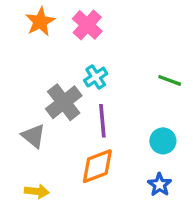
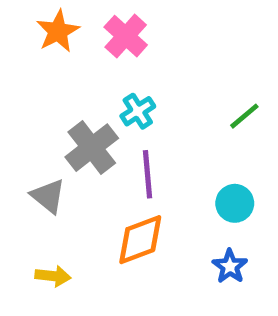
green line: (170, 80) -> (244, 116), turned -60

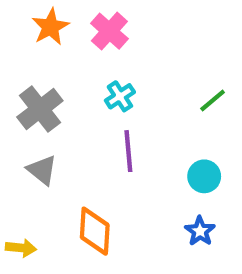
gray cross: (92, 148) -> (40, 109), moved
orange diamond: (140, 240) -> (95, 231), moved, turned -66
yellow arrow: (53, 276) -> (21, 248), moved

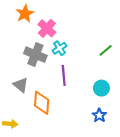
pink cross: (109, 31) -> (47, 28), moved
gray cross: (40, 109) -> (35, 55), moved, turned -30
orange diamond: (95, 231) -> (42, 103), moved

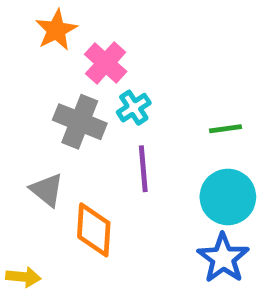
green line: (106, 50) -> (226, 129), moved, turned 32
cyan circle: (101, 88) -> (228, 197), size x1.5
blue star: (99, 115) -> (223, 258), size x1.5

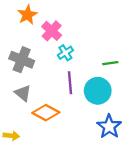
gray cross: (80, 122) -> (22, 60), moved
cyan circle: (228, 197) -> (98, 91), moved
orange diamond: (94, 230) -> (46, 113), turned -65

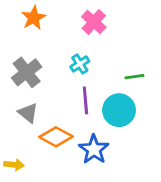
pink cross: (52, 31) -> (94, 22), moved
gray cross: (22, 60) -> (27, 72), turned 30
blue star: (109, 126) -> (94, 149), moved

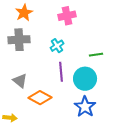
pink cross: (94, 22) -> (67, 16), turned 36
gray cross: (27, 72) -> (19, 40), moved, turned 35
blue star: (94, 149) -> (85, 107), moved

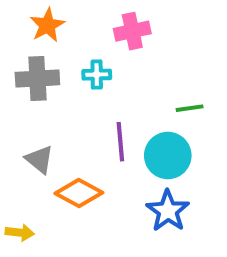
cyan cross: (57, 46) -> (97, 75), moved, turned 32

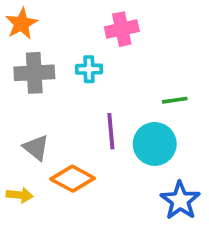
orange star: (47, 25) -> (22, 24), moved
blue star: (168, 211) -> (180, 201), moved
yellow arrow: (20, 233) -> (20, 195), moved

